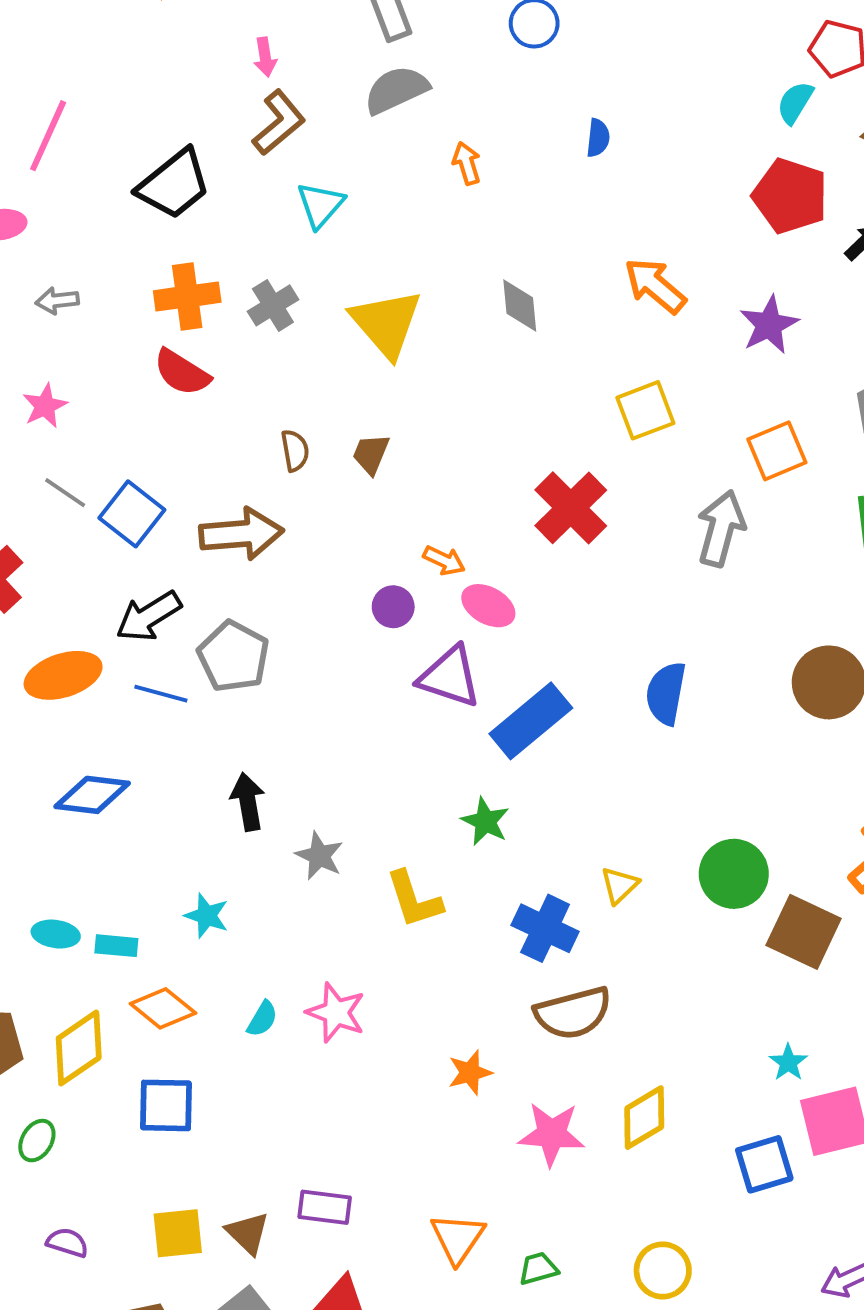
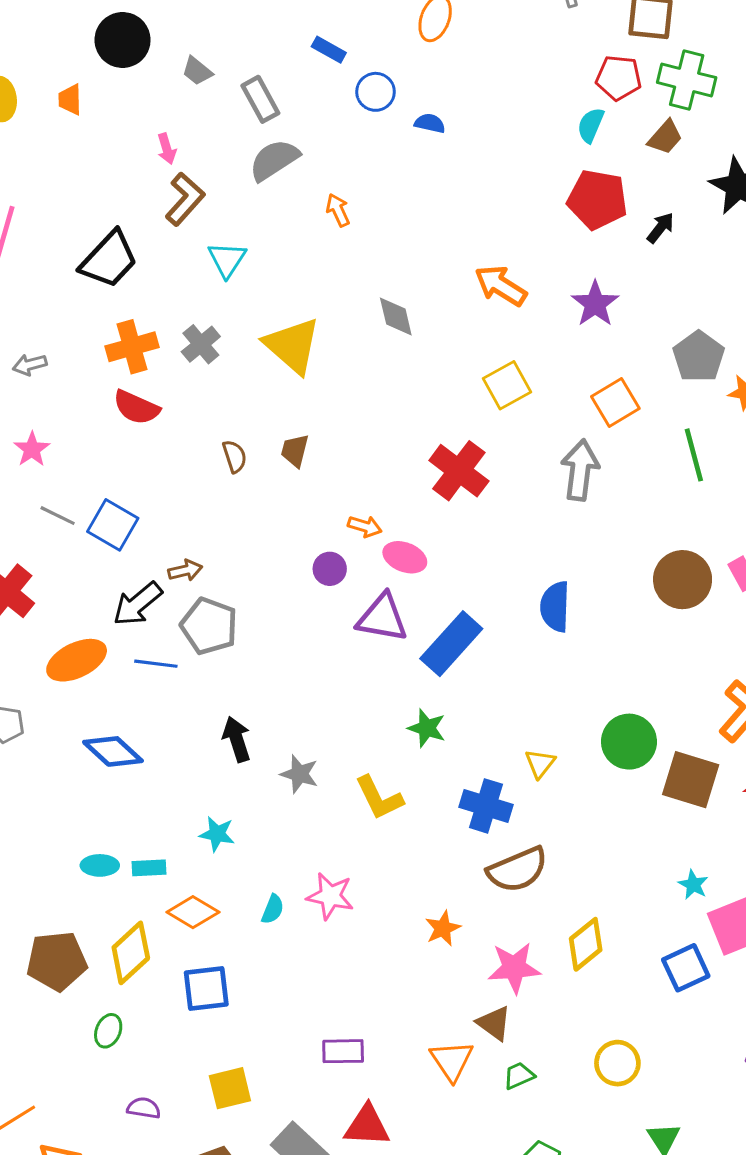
blue semicircle: (598, 138) -> (430, 123), moved, turned -76
brown arrow: (241, 534) -> (185, 570), moved, size x0.5
blue diamond: (92, 795) -> (113, 751), turned 44
brown triangle: (248, 1233) -> (494, 1023), moved

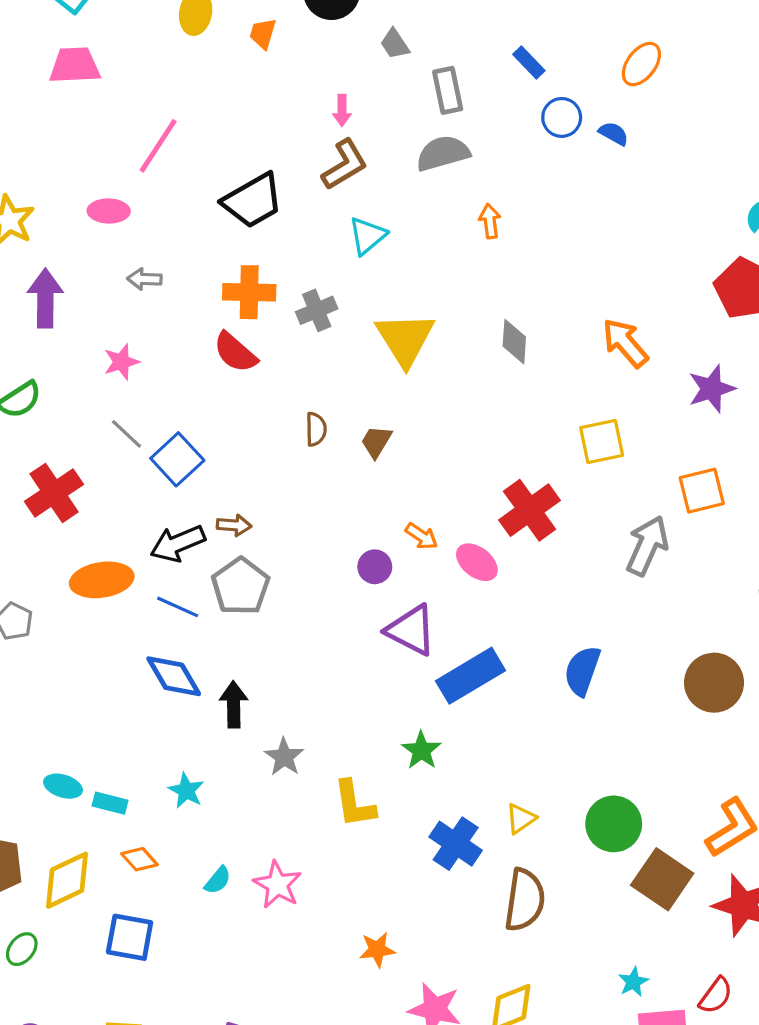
blue semicircle: (430, 123) -> (614, 134), moved
pink ellipse: (405, 557) -> (477, 562), moved
blue diamond: (113, 751) -> (174, 676), moved
brown semicircle: (518, 870) -> (525, 900), moved, turned -76
orange diamond: (193, 912) -> (139, 859), size x0.7

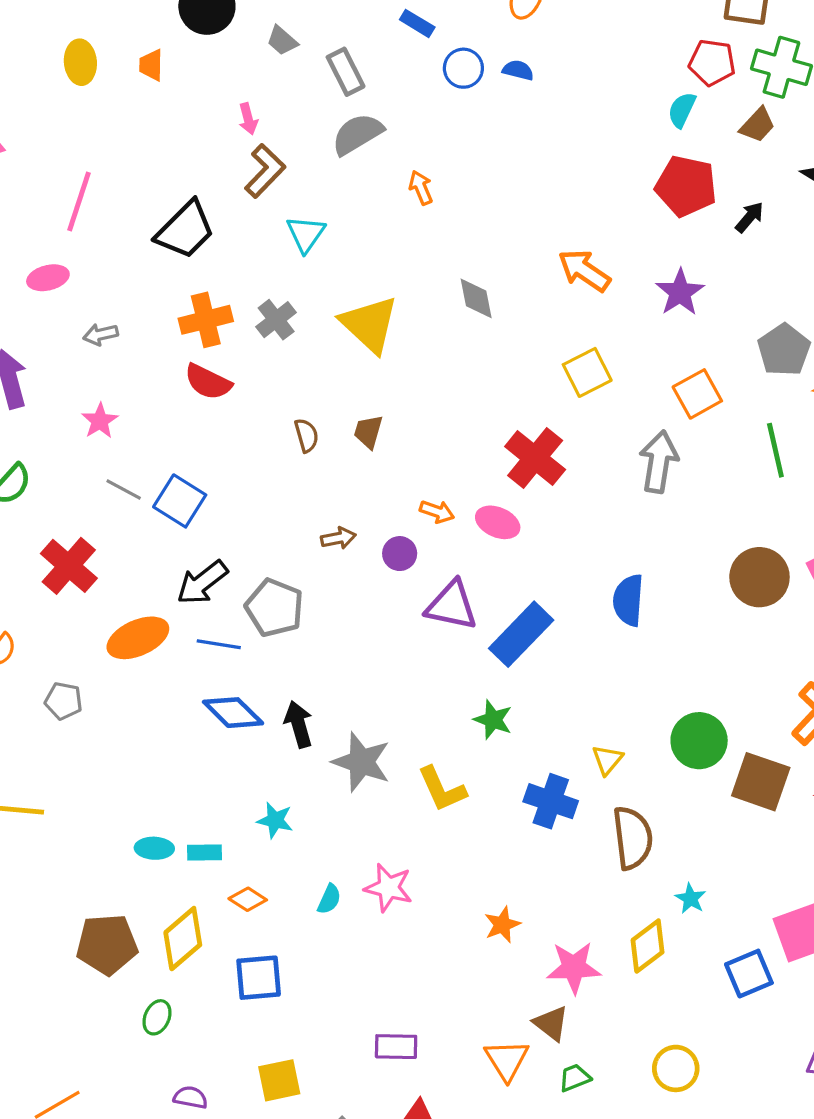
brown arrow: (234, 525) -> (338, 538), moved
gray star: (284, 757) -> (361, 762), size x1.5
cyan star: (633, 982) -> (691, 899), moved

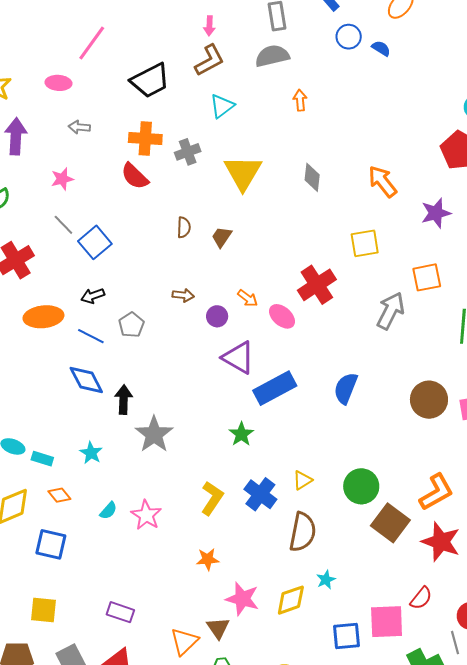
black arrow: (202, 583) -> (93, 296), size x0.7
gray pentagon: (274, 608) -> (131, 325), size x0.7
yellow L-shape: (442, 789) -> (212, 498), moved, turned -140

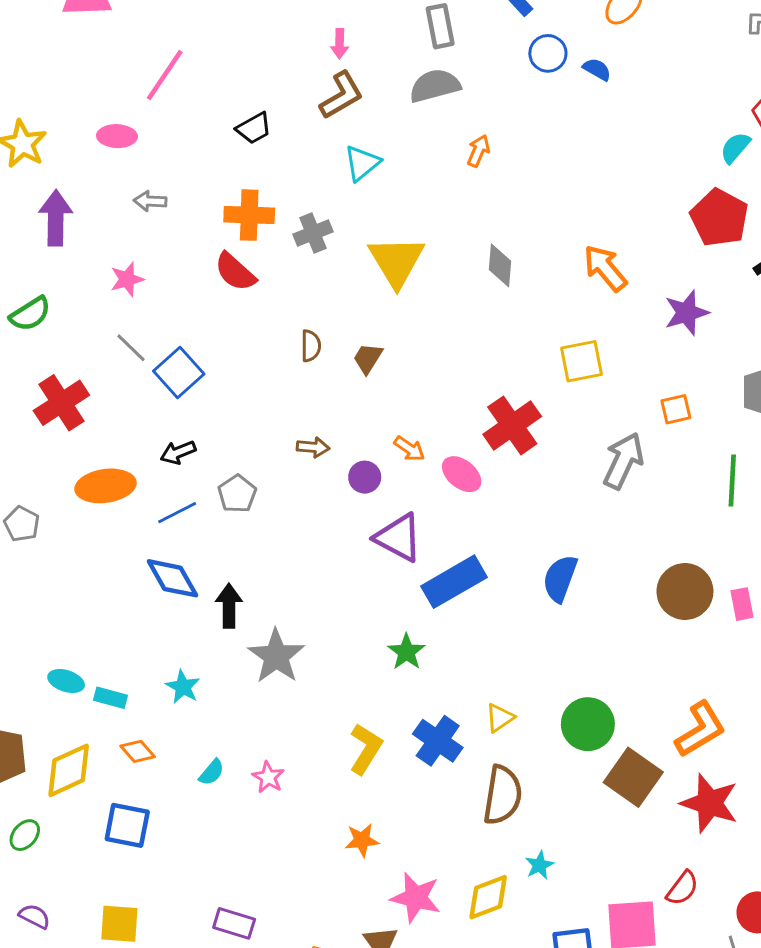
black trapezoid: (150, 80) -> (254, 128), size x0.6
orange arrow: (300, 100) -> (478, 151), turned 30
orange square: (427, 277) -> (676, 409), size x0.7
blue line: (91, 336) -> (177, 513), turned -52
pink star: (146, 515) -> (268, 777), size x0.7

